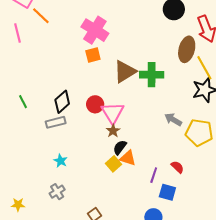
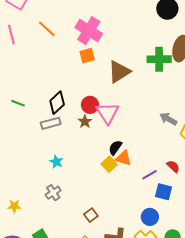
orange line: (41, 16) -> (47, 29), moved
green cross: (152, 75) -> (159, 59), moved
green line: (23, 102) -> (18, 103), turned -40
brown star: (113, 131) -> (85, 122), moved
purple line: (154, 175) -> (150, 175), turned 42

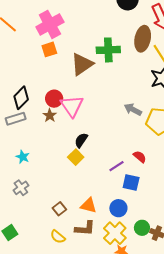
pink cross: (89, 31) -> (50, 24), turned 32
green cross: (159, 59) -> (108, 50), moved
orange triangle: (124, 158) -> (89, 205), moved

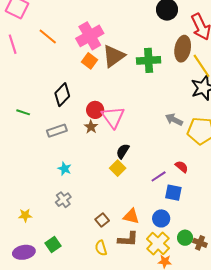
orange square: (49, 49) -> (90, 61), turned -35
brown triangle: (82, 64) -> (114, 56), moved
black diamond: (21, 98) -> (62, 95), moved
yellow semicircle: (58, 237) -> (101, 248), turned 35

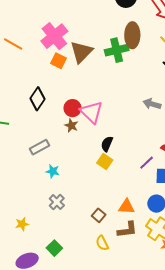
brown ellipse: (183, 49) -> (132, 35), moved
gray rectangle: (57, 131) -> (39, 147), moved

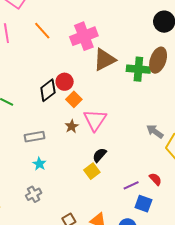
orange square: (59, 61) -> (74, 99), moved
red circle: (73, 108) -> (65, 82), moved

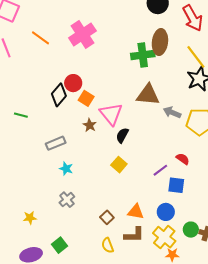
brown triangle: (104, 60) -> (148, 95), moved, turned 45
black semicircle: (99, 155) -> (122, 135), moved

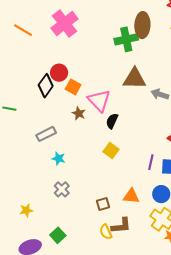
purple line: (160, 170) -> (151, 162), moved, turned -35
brown square: (107, 217) -> (103, 204), turned 32
brown L-shape: (134, 235) -> (121, 226), moved

